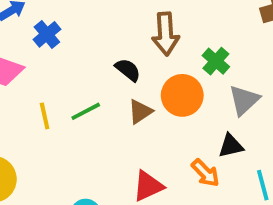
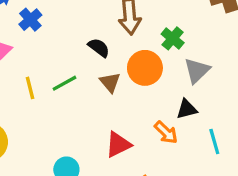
brown triangle: (140, 112) -> (110, 82), turned -35

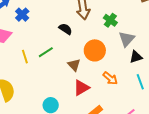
orange circle: (145, 68) -> (95, 50), moved
brown triangle: (110, 82) -> (74, 65), moved
black triangle: (187, 109) -> (136, 57), moved

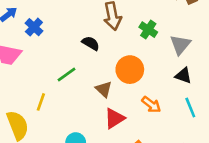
gray triangle: (127, 39) -> (180, 45), moved
yellow line: (25, 57) -> (41, 102), moved, turned 40
black triangle: (136, 57) -> (183, 76), turned 40

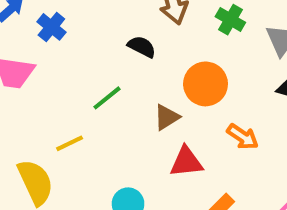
brown triangle: (104, 89) -> (167, 117), turned 48
yellow line: (41, 102) -> (70, 143), turned 48
red triangle: (114, 118) -> (186, 162), turned 30

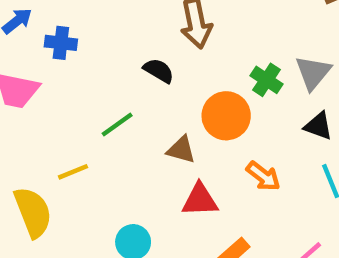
green cross: (230, 20) -> (266, 80), moved
blue cross: (51, 27) -> (61, 43), turned -36
brown triangle: (167, 117) -> (181, 150), turned 44

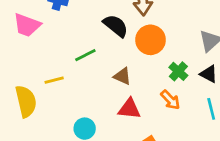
black semicircle: (159, 71) -> (116, 26), size x1.4
green cross: (266, 80) -> (178, 71), moved
orange circle: (226, 116) -> (151, 40), moved

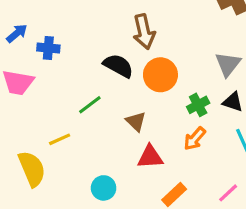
green cross: (178, 71) -> (198, 105), turned 30
brown triangle: (122, 76) -> (136, 121), turned 30
orange arrow: (170, 100) -> (195, 139), turned 95

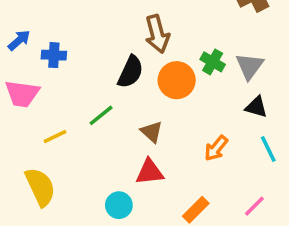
black semicircle: (118, 66) -> (131, 72), turned 88
green cross: (198, 105) -> (213, 62), moved, turned -30
yellow line: (60, 139) -> (55, 137), moved
red triangle: (150, 157) -> (150, 172), moved

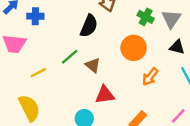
orange circle: (177, 80) -> (134, 48), moved
brown triangle: (152, 132) -> (93, 65), moved

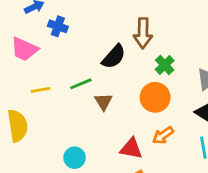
green cross: (146, 17) -> (165, 65), moved
red triangle: (105, 95) -> (131, 149), moved

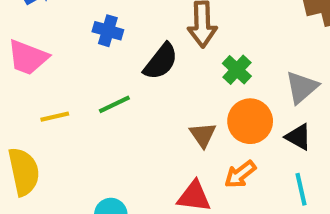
blue cross: (58, 26) -> (108, 31), moved
orange circle: (155, 97) -> (250, 121), moved
brown triangle: (104, 102) -> (203, 135), moved

